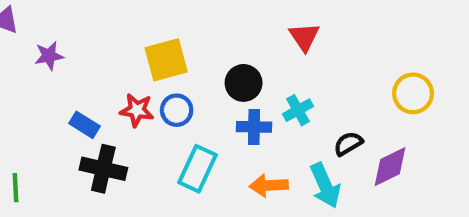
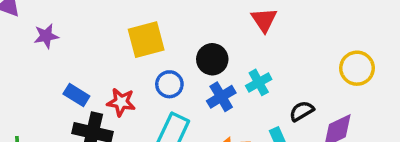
red star: (137, 110) -> (121, 102), moved
blue circle: (177, 110) -> (169, 84), moved
blue cross: (254, 127) -> (221, 97), turned -32

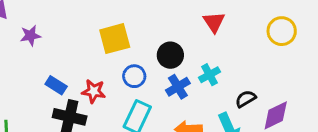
yellow circle: (357, 68) -> (282, 31), moved

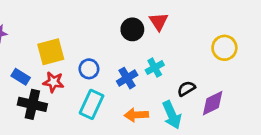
yellow circle: (282, 31) -> (224, 48), moved
yellow square: (115, 39) -> (51, 52), moved
black circle: (170, 55) -> (132, 29), moved

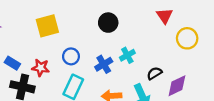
red triangle: (159, 21) -> (165, 16), moved
yellow square: (51, 52) -> (47, 26), moved

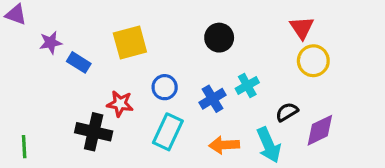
yellow circle: (187, 38) -> (313, 61), moved
blue rectangle: (12, 63) -> (79, 62), moved

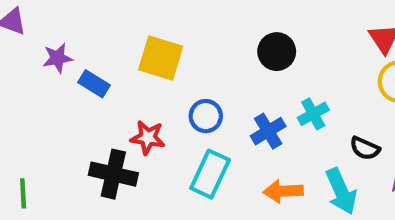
yellow square: (130, 43) -> (161, 58), turned 32
black semicircle: (287, 112) -> (365, 148), turned -125

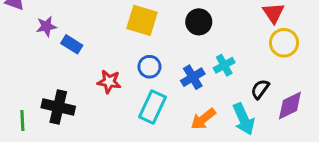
yellow square: (161, 58) -> (142, 20), moved
black semicircle: (365, 148) -> (260, 89), turned 102
black cross: (113, 174) -> (58, 107), moved
orange arrow: (283, 191) -> (203, 119), turned -35

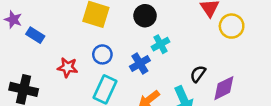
purple star: (46, 26) -> (13, 20), turned 30
yellow circle: (284, 43) -> (232, 26), moved
cyan cross: (224, 65) -> (161, 44), moved

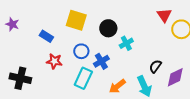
black circle: (145, 16) -> (108, 28), moved
blue rectangle: (35, 35) -> (46, 36), moved
blue cross: (140, 64) -> (101, 61), moved

